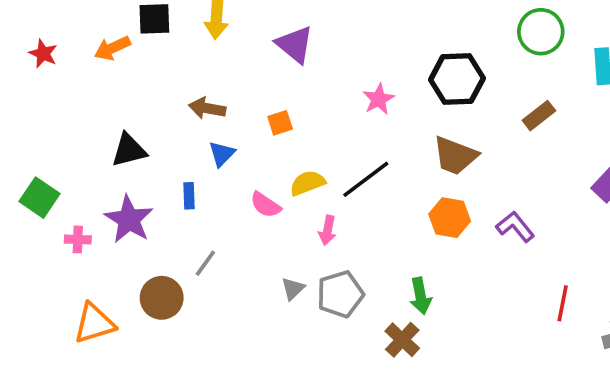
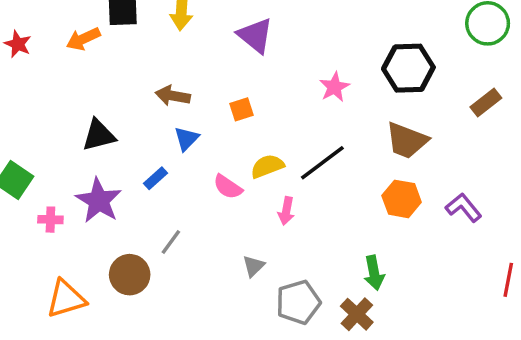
blue rectangle: (189, 196) -> (155, 178), turned 50
gray pentagon: (340, 294) -> (298, 302), moved

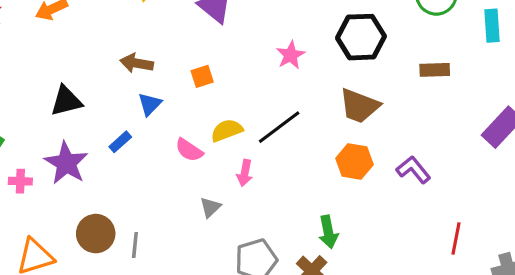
brown rectangle: (486, 103) -> (435, 70), turned 36
gray line: (171, 242) -> (135, 245), moved, turned -30
gray triangle: (254, 266) -> (210, 207), moved

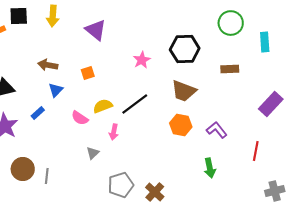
green arrow: (328, 232) -> (210, 168), moved
red line: (456, 238) -> (256, 151), moved

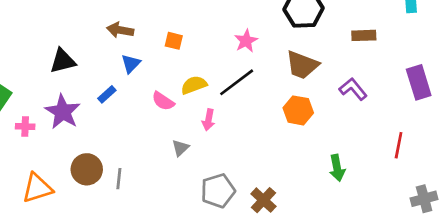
pink star: (142, 60) -> (246, 41), moved
orange square: (88, 73) -> (174, 41), turned 32
purple rectangle: (271, 104) -> (419, 82), turned -60
purple L-shape: (217, 130) -> (353, 89), moved

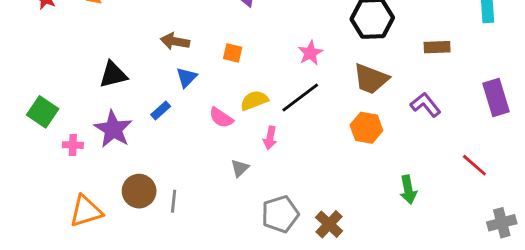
red line: (399, 145) -> (474, 165), turned -60

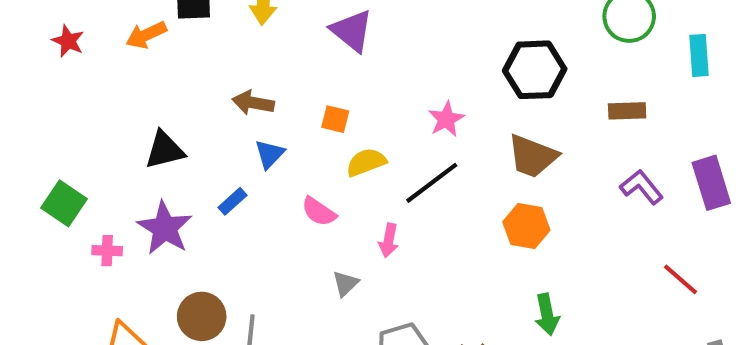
yellow semicircle: (254, 100) -> (366, 162), moved
purple L-shape: (425, 105) -> (641, 187), moved
green arrow: (408, 190) -> (547, 314), moved

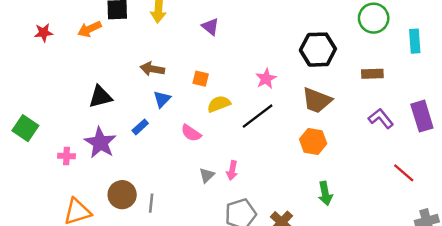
purple triangle: (352, 31) -> (210, 27), size x0.7
red star: (68, 41) -> (44, 33), turned -30
green square: (64, 203) -> (25, 128), moved
pink arrow: (389, 240) -> (232, 170), moved

